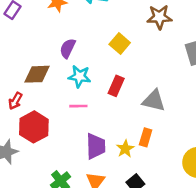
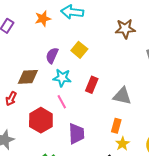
yellow square: (120, 44) -> (79, 50), moved
pink line: (78, 106) -> (62, 102), turned 64
red hexagon: (34, 127) -> (41, 120), moved
yellow star: (125, 149) -> (122, 144), moved

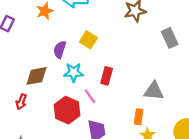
gray triangle: (122, 96) -> (154, 91), moved
pink line: (62, 102) -> (90, 96), moved
red hexagon: (41, 120) -> (67, 110), moved

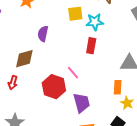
yellow square: (88, 40) -> (75, 14), moved, turned -35
cyan star: (74, 72) -> (95, 22), moved
red rectangle: (107, 76) -> (91, 46), moved

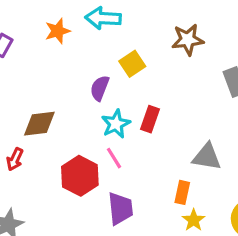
yellow square: (75, 14) -> (132, 64), turned -35
cyan star: (95, 22) -> (116, 124), moved, turned -30
purple semicircle: (43, 34) -> (100, 88), moved

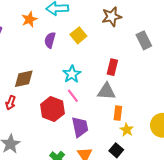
purple semicircle: (100, 88) -> (50, 40), moved
red rectangle: (150, 119) -> (112, 67), moved
gray triangle: (207, 157) -> (106, 91), moved

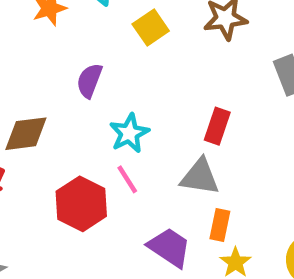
yellow square: (78, 35) -> (151, 28), moved
purple semicircle: (50, 40) -> (89, 81), moved
purple trapezoid: (80, 127) -> (169, 247), moved, turned -50

